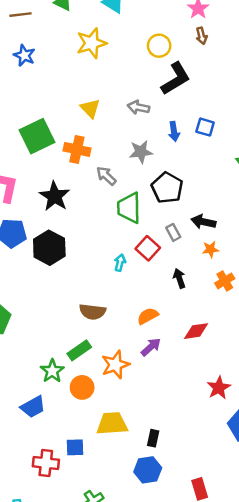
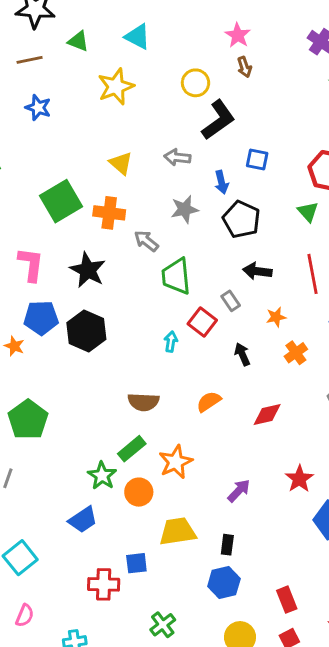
blue square: (205, 127) -> (257, 159), moved
black pentagon: (167, 188) -> (241, 219), moved
black arrow: (203, 222) -> (257, 271), moved
purple arrow: (151, 347) -> (239, 491), moved

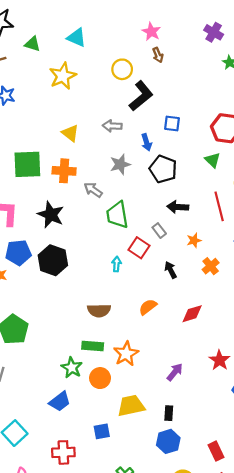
green square: (61, 201) -> (27, 164), turned 32
green rectangle: (132, 449) -> (93, 346), turned 48
red cross: (104, 584) -> (63, 452), moved

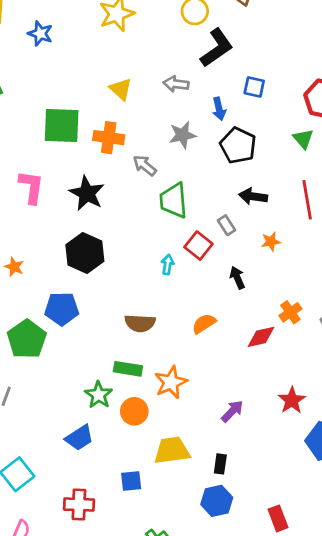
blue pentagon: (18, 253) -> (62, 309), moved
orange cross: (211, 266) -> (290, 312), moved

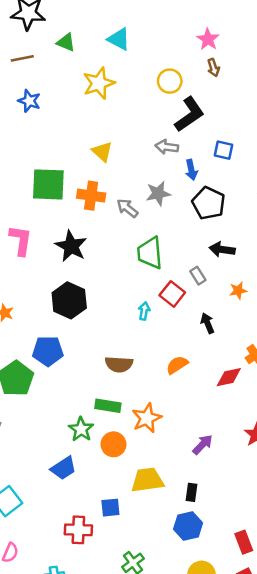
gray arrow: (176, 84) -> (167, 147), moved
gray arrow: (145, 165) -> (127, 208), moved
red cross: (79, 505) -> (78, 530), moved

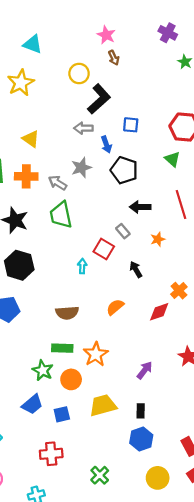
green trapezoid: (150, 253) -> (61, 215), moved
blue square: (110, 508) -> (62, 414), moved

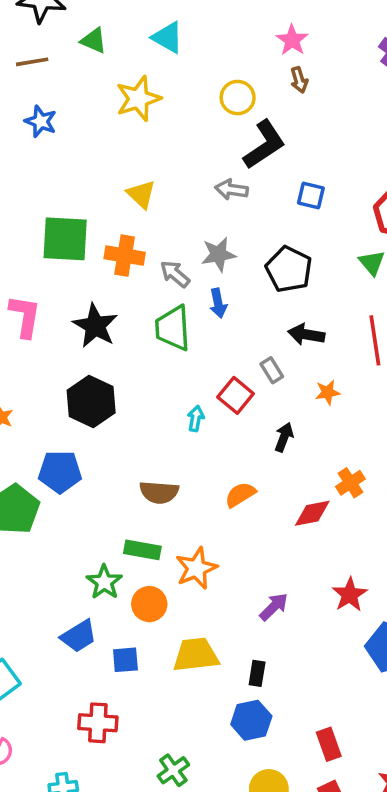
blue arrow: (106, 145) -> (218, 303), moved
black arrow: (136, 269) -> (284, 437), turned 42

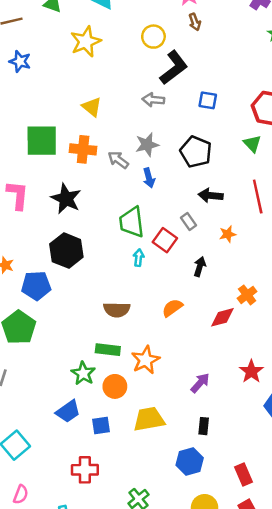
green trapezoid: (173, 328) -> (132, 222), moved
blue pentagon: (60, 472) -> (36, 286), moved
black rectangle: (257, 673) -> (204, 426), moved

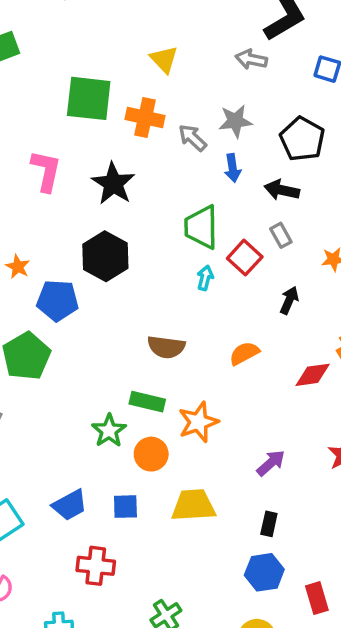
black arrow: (211, 195) -> (282, 190), moved
blue trapezoid: (68, 411) -> (70, 505), moved
blue hexagon: (190, 461) -> (264, 572), moved

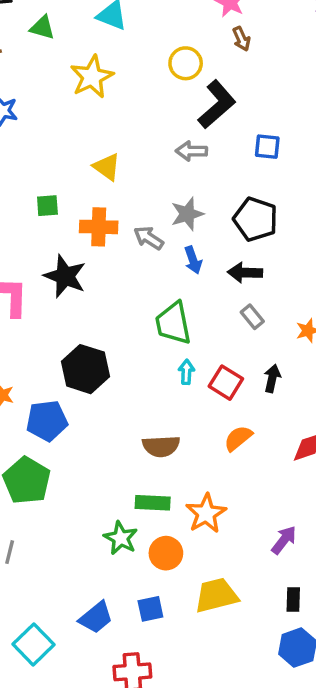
green square: (89, 98) -> (47, 206), moved, size x0.5
black star: (113, 184) -> (65, 276), moved
red square: (245, 258) -> (226, 383), moved

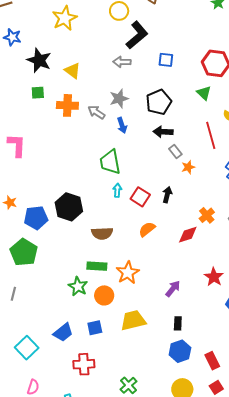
black pentagon: (256, 219) -> (159, 102), turned 30
black arrow: (245, 273) -> (163, 132), moved
black star: (65, 276) -> (39, 60), moved
gray rectangle: (252, 317) -> (175, 152), moved
black hexagon: (85, 369) -> (69, 207), moved

